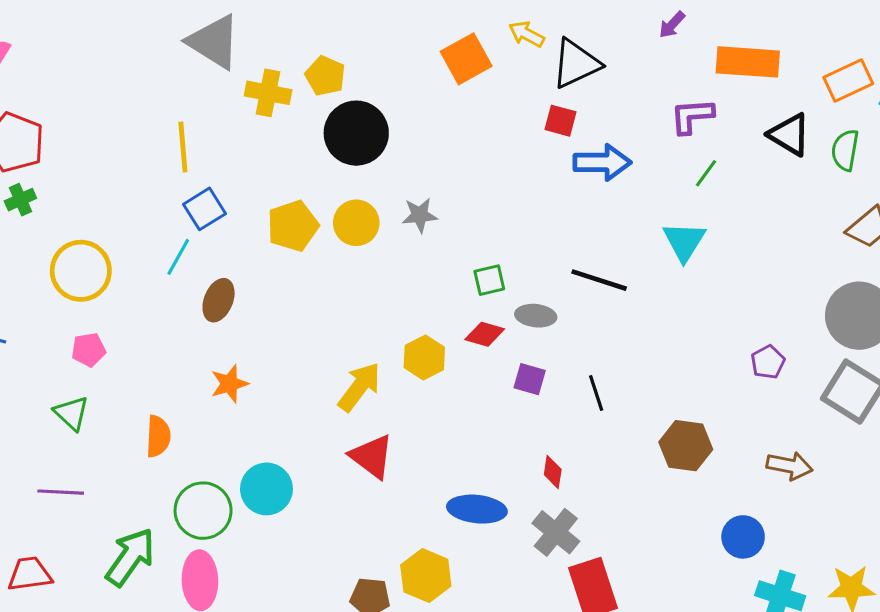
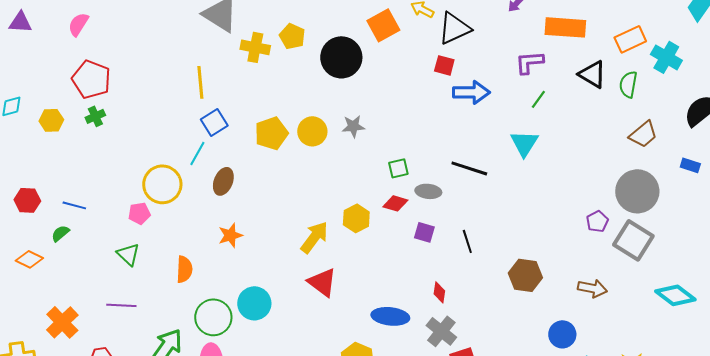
black circle: (356, 133) -> (341, 57), moved
yellow circle: (81, 271) -> (162, 184), moved
purple pentagon: (768, 362) -> (597, 221), moved

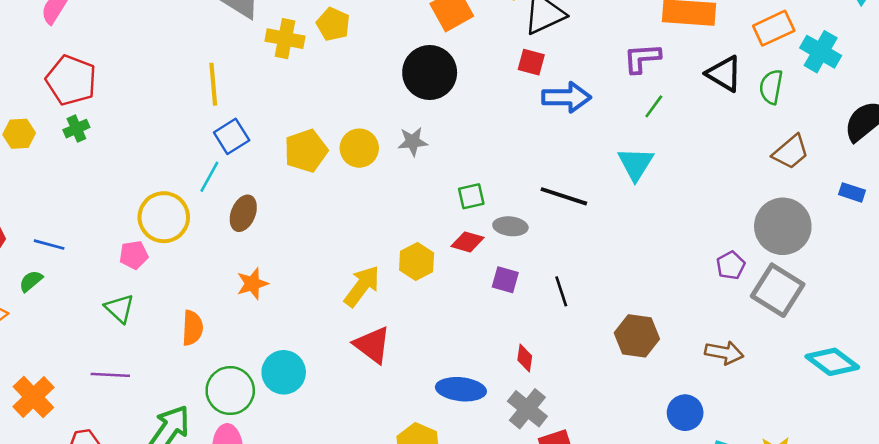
black circle: (341, 57) -> (430, 73), moved

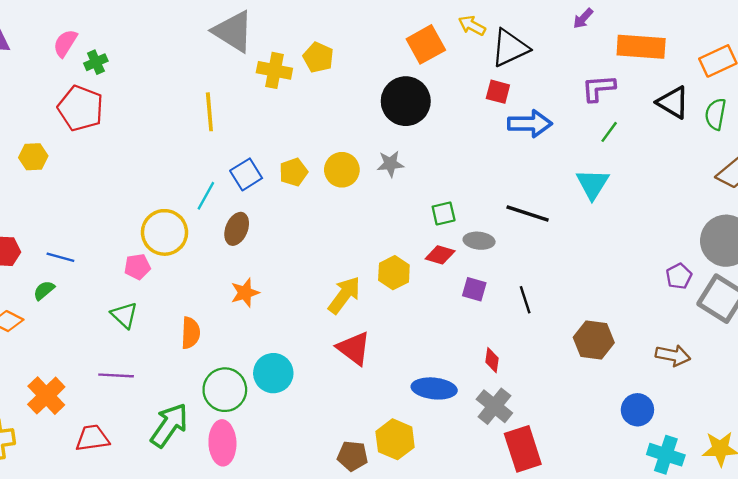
green cross: (76, 129) -> (96, 62), moved
blue square: (232, 136) -> (246, 174), moved
yellow pentagon: (306, 151) -> (293, 172), size x0.7

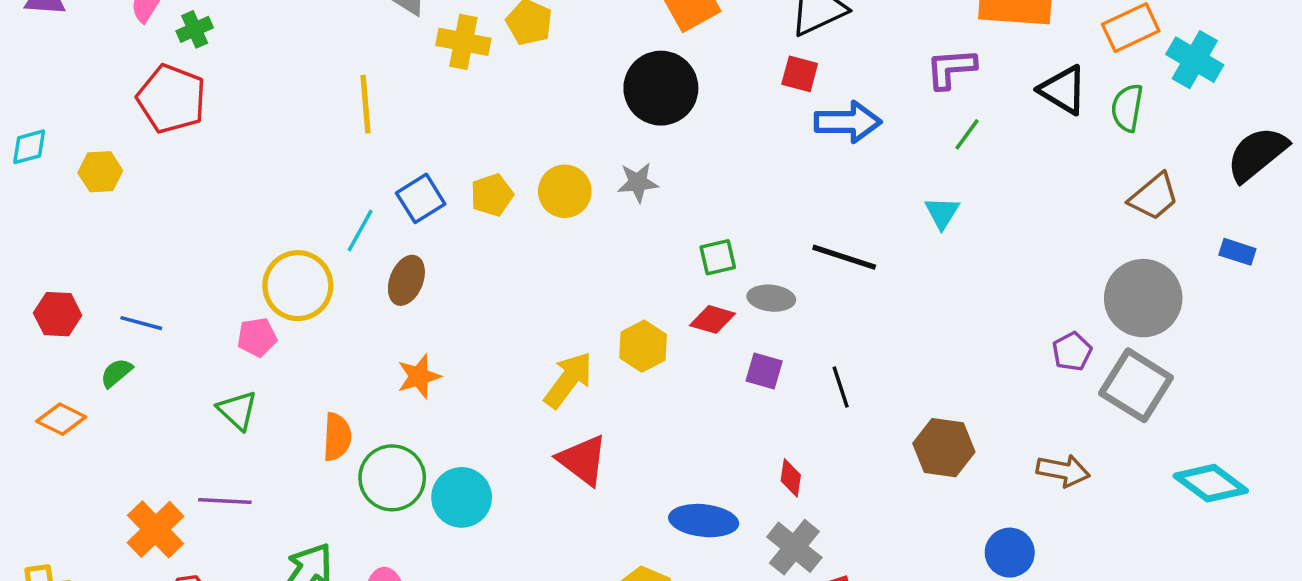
cyan triangle: (593, 184) -> (942, 213), size x0.7
green circle: (225, 390) -> (392, 478), moved
orange cross: (46, 396) -> (155, 529), moved

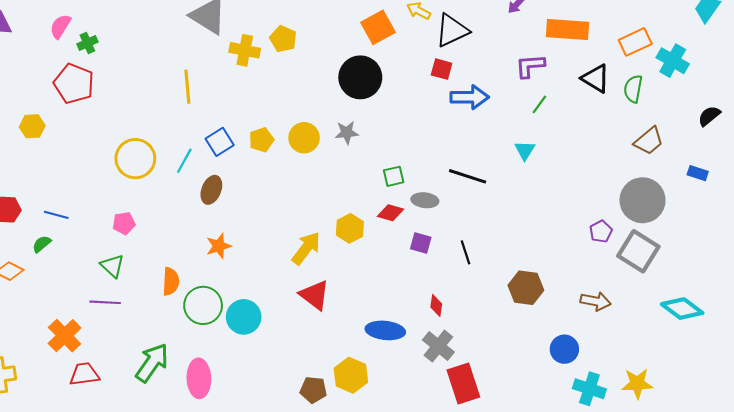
black semicircle: (1257, 154) -> (709, 116), size x0.6
yellow circle: (298, 286) -> (135, 159), moved
purple line: (225, 501) -> (105, 302), moved

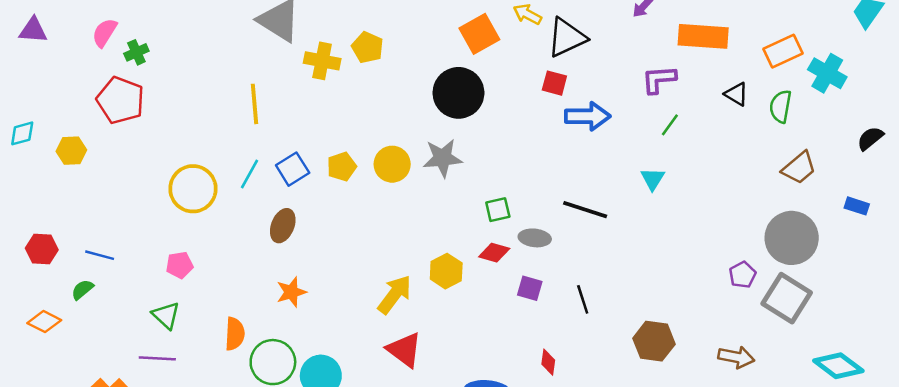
black triangle: (596, 78) -> (736, 94), size x0.7
gray star: (347, 133) -> (443, 158), size x1.4
cyan line: (184, 161) -> (250, 174), moved

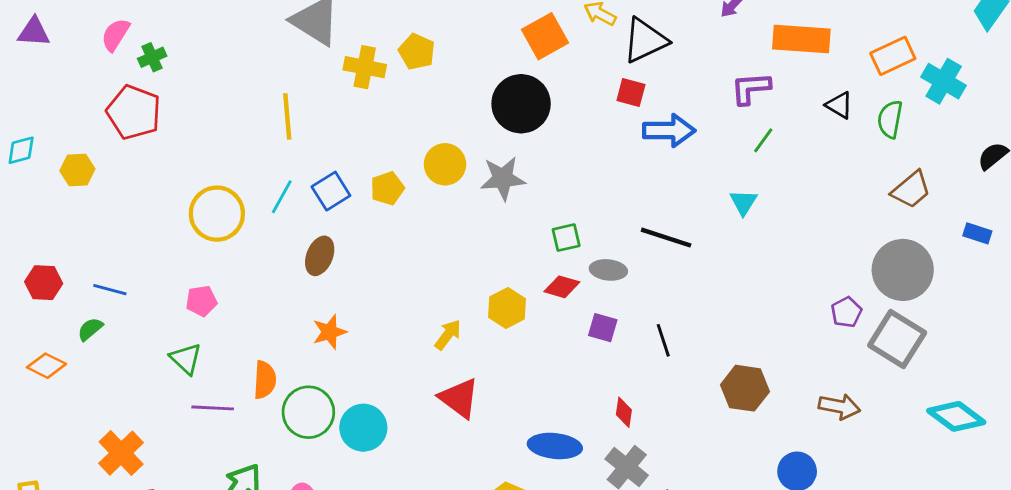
yellow circle: (392, 164) -> (445, 164), moved
yellow arrow: (395, 294) -> (448, 335), size x0.7
purple line: (157, 358) -> (213, 408), moved

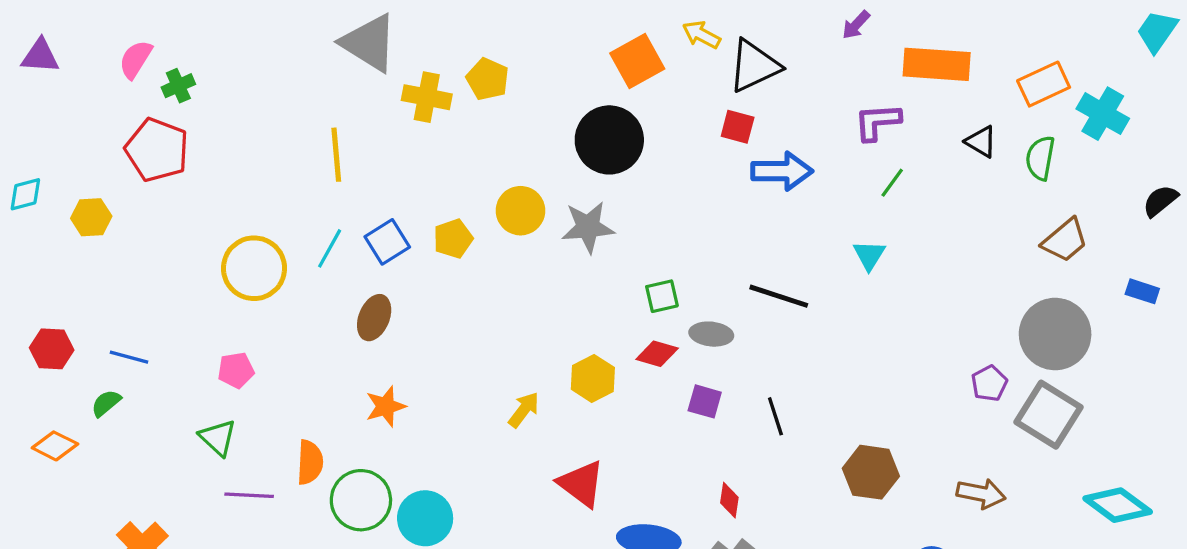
red triangle: (459, 398) -> (581, 484), moved

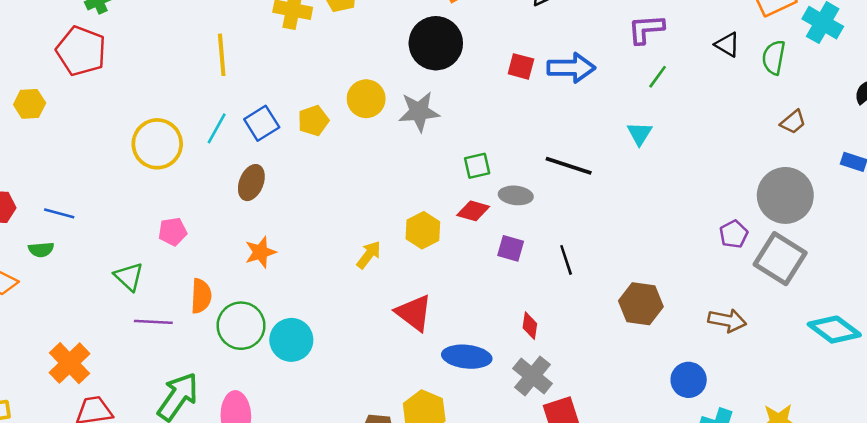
red square: (738, 127) -> (521, 66), moved
brown trapezoid: (1065, 240) -> (793, 122), size x0.7
pink pentagon: (236, 370) -> (173, 232), moved
green semicircle: (106, 403) -> (41, 250), turned -145

